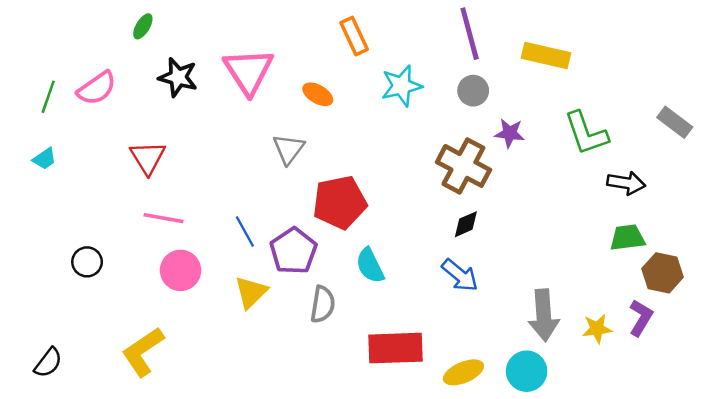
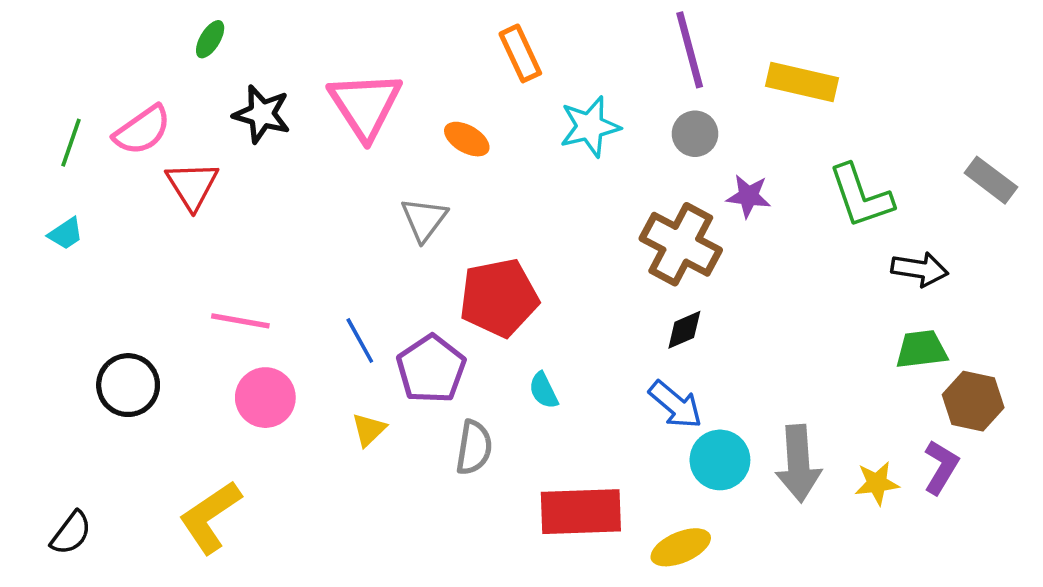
red triangle: (148, 157) -> (192, 185), moved
black circle: (87, 262) -> (128, 385), size x1.4
cyan semicircle: (370, 266) -> (543, 390), size x0.7
yellow triangle: (251, 292) -> (369, 430), size x0.7
cyan circle: (527, 371) -> (720, 460), moved

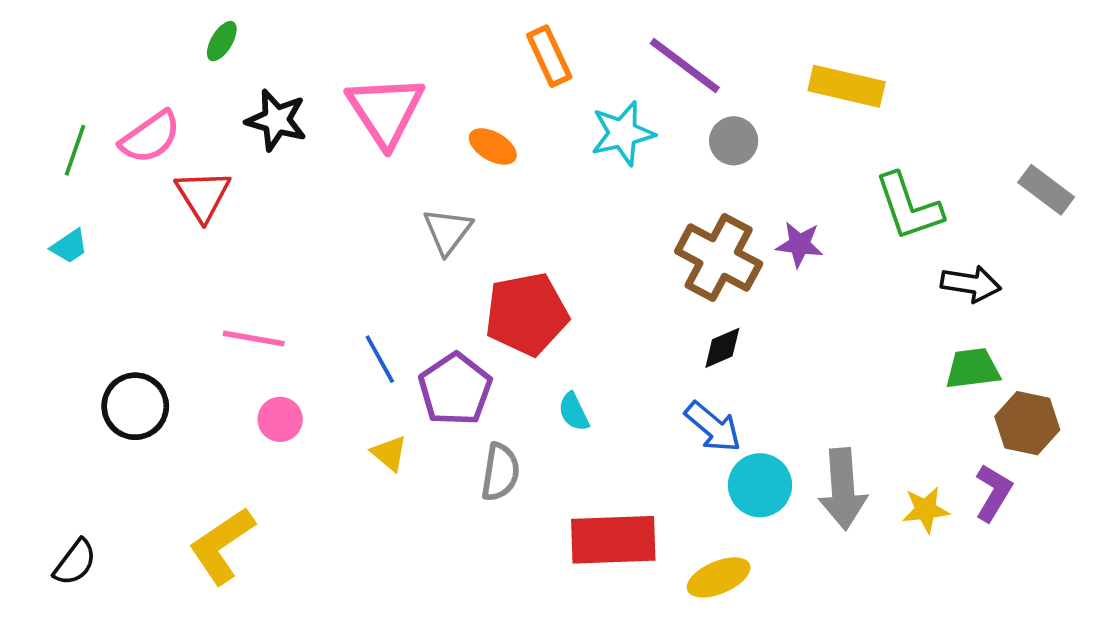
purple line: (690, 50) -> (685, 66), moved, turned -38
purple star: (748, 196) -> (800, 244), moved
pink circle: (265, 398) -> (280, 419), size x0.7
yellow triangle: (369, 430) -> (389, 453), turned -36

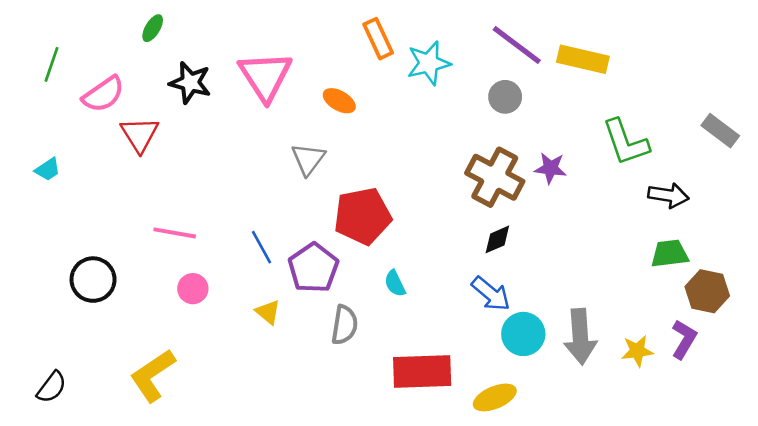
purple line: (685, 66) -> (517, 45), moved
cyan star: (623, 133) -> (429, 63), moved
green line: (75, 150) -> (52, 64), moved

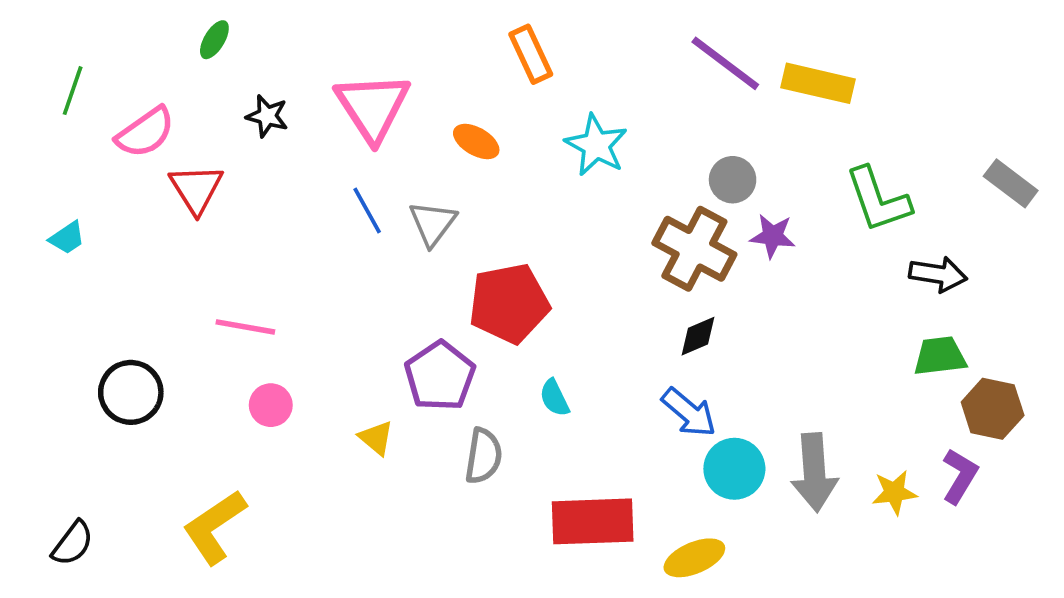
cyan star: (429, 63) -> (596, 145), moved, turned -30
black star: (190, 83) -> (267, 116), size x0.7
gray circle: (505, 97) -> (733, 180), moved
blue line: (261, 247) -> (367, 211), moved

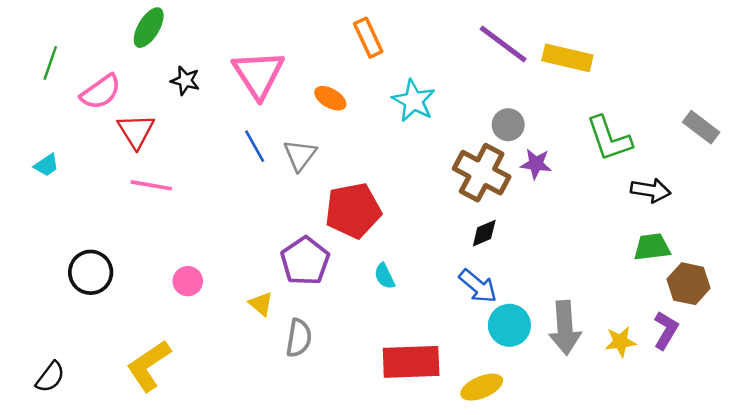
green ellipse: (214, 40) -> (149, 28), size x1.5
pink line: (245, 327) -> (151, 185), moved
gray semicircle: (483, 456) -> (299, 338), moved

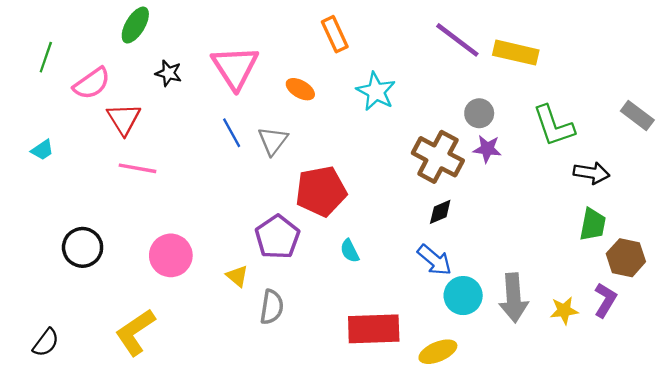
gray circle: (508, 125) -> (479, 113), moved
green trapezoid: (652, 247) -> (593, 224), turned 108
pink circle: (188, 281) -> (171, 255), size x1.6

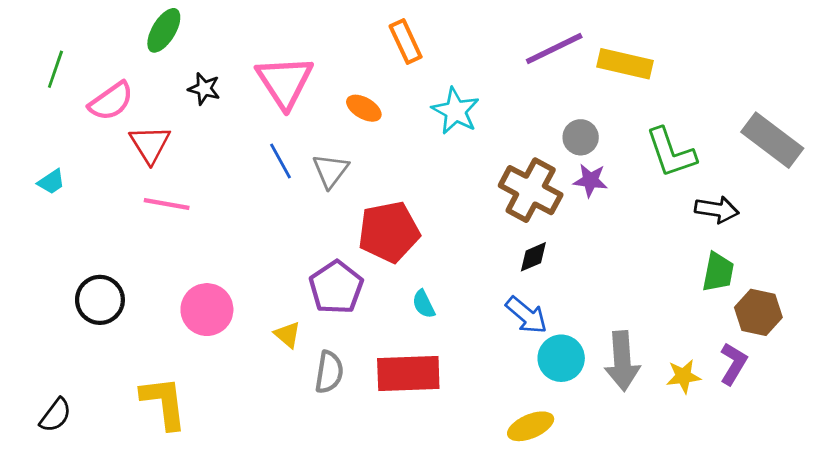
purple line: (457, 40) -> (554, 48), turned -63
gray rectangle: (637, 116) -> (772, 140), size x1.5
red rectangle: (374, 329) -> (408, 373), moved
yellow L-shape: (135, 332) -> (164, 403), turned 117

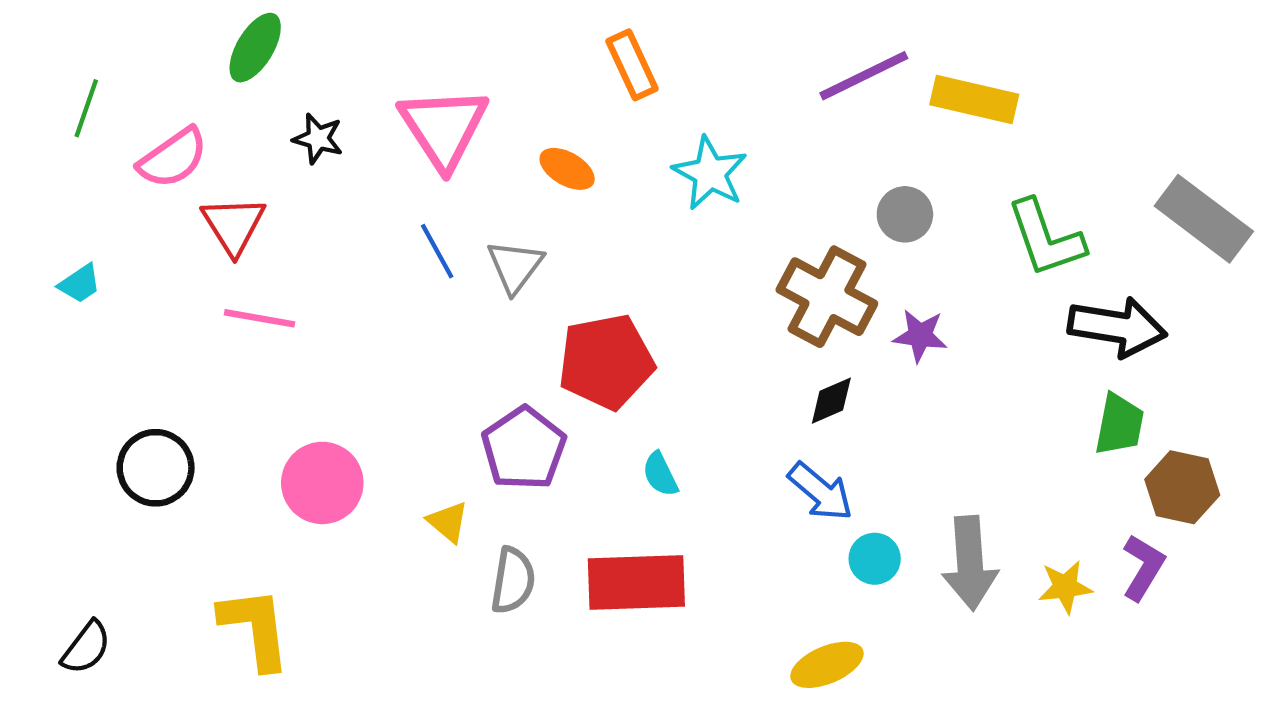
purple star: (590, 180) -> (920, 336), moved
black arrow: (717, 210) -> (1117, 327), size x1.4
cyan circle: (561, 358) -> (875, 559), size x0.7

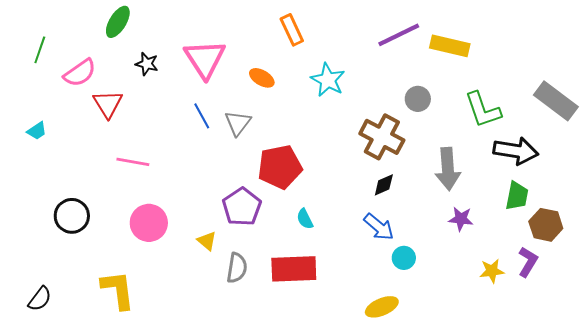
pink line: (259, 318) -> (133, 162), moved
purple star: (920, 336) -> (461, 219), moved
gray arrow: (970, 563) -> (448, 169), moved

